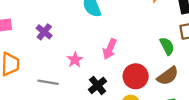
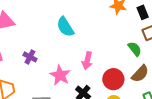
pink star: (75, 60) -> (60, 75), size x1.5

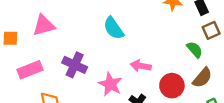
purple cross: (30, 57) -> (75, 65), size x1.5
pink arrow: (87, 61) -> (141, 66), turned 90

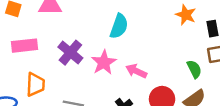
cyan semicircle: (114, 28) -> (119, 26), turned -140
pink star: (110, 84) -> (104, 62), moved

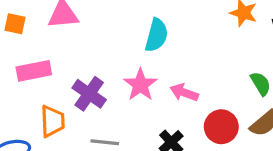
purple cross: (70, 53) -> (89, 94), moved

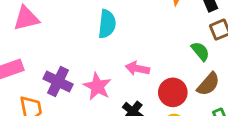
pink star: (140, 85) -> (97, 86), moved

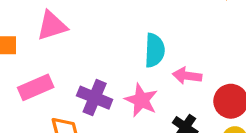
cyan semicircle: (107, 24) -> (155, 50), moved

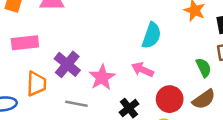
cyan semicircle: (155, 50) -> (151, 35), moved

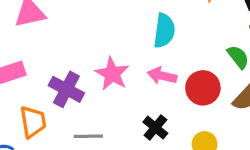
pink star: (102, 77) -> (112, 74), moved
red circle: (170, 99) -> (203, 88), moved

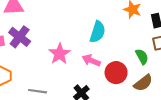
purple cross: (66, 89) -> (20, 37), moved

